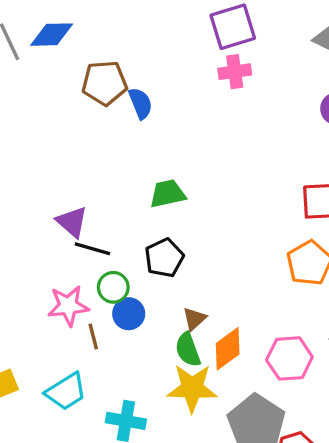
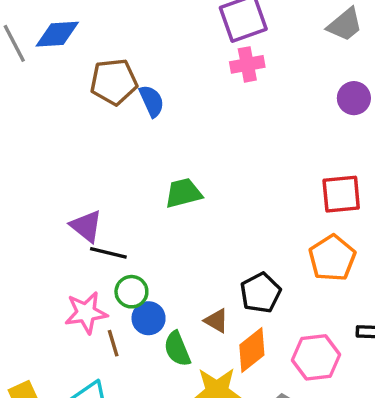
black pentagon: (164, 258) -> (260, 293), moved
brown triangle: (194, 319) -> (216, 321), turned -45
green semicircle: (188, 350) -> (177, 349), moved

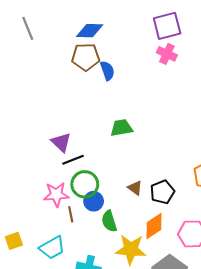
blue diamond: (57, 34) -> (90, 31), moved
pink cross: (247, 64) -> (167, 54), turned 30
black line: (108, 253) -> (73, 160), turned -40
green circle: (131, 292) -> (85, 184), size x1.4
brown triangle: (216, 321) -> (135, 188), moved

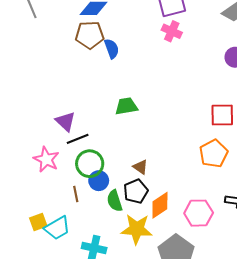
black pentagon: (162, 192) -> (136, 191), moved
pink star: (56, 194) -> (46, 159), moved, turned 30
yellow square: (14, 241) -> (38, 222), moved

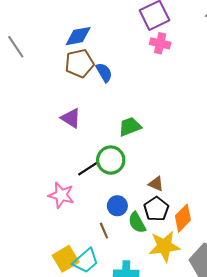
purple triangle: (65, 121) -> (71, 118), moved
green circle: (90, 164) -> (111, 160), moved
brown line: (76, 194) -> (104, 231), moved
yellow square: (38, 222) -> (66, 259), size x1.4

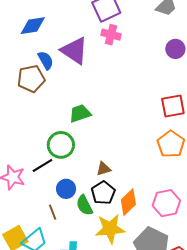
brown pentagon: (79, 63) -> (31, 79), moved
blue semicircle: (104, 72) -> (46, 60), moved
purple triangle: (71, 118) -> (74, 51), moved, size x1.4
black line: (88, 169) -> (42, 165), moved
brown triangle: (156, 184) -> (104, 169), turned -42

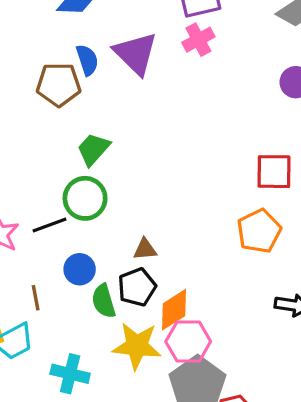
pink cross: (111, 35) -> (198, 40), turned 36
green trapezoid: (80, 113) -> (93, 149), moved, turned -40
pink hexagon: (166, 203) -> (188, 341), moved
brown line: (53, 212) -> (36, 298), moved

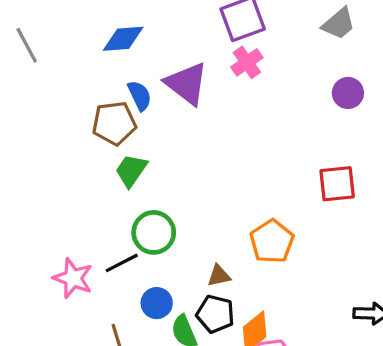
green trapezoid: (93, 149) -> (131, 170), moved
orange pentagon: (259, 231) -> (272, 241), moved
black pentagon: (137, 287) -> (215, 314), turned -30

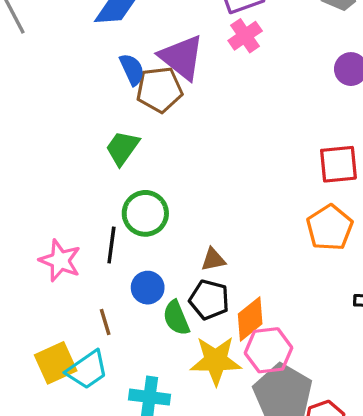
brown pentagon: (114, 123) -> (159, 90), moved
orange pentagon: (272, 241) -> (330, 228), moved
black line: (122, 263) -> (111, 245), turned -56

